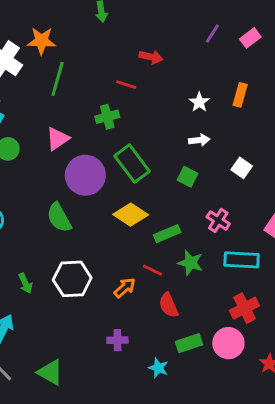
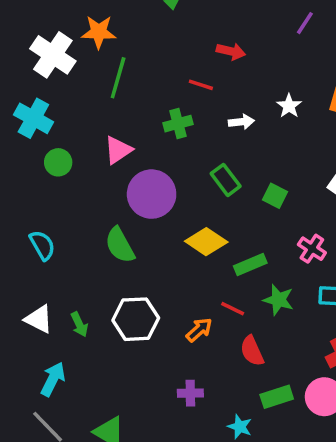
white arrow: (199, 140) -> (241, 122), moved
green rectangle: (132, 164) -> (226, 180), moved, size x0.7

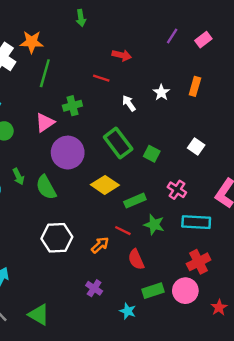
white arrow: (241, 122) -> (129, 103), turned -119
green cross: (178, 124) -> (72, 106), moved
green rectangle: (226, 180) -> (118, 143), size x1.4
green arrow: (79, 324) -> (18, 177), moved
purple cross: (190, 393) -> (94, 288), turned 35

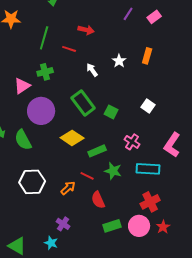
green line: (45, 73) -> (44, 38), moved
red star: (219, 307) -> (163, 227), moved
cyan star: (128, 311) -> (51, 243), moved

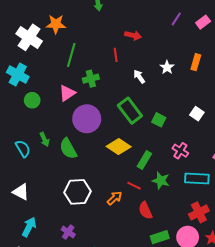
green line: (44, 38) -> (71, 55), moved
red line: (69, 49) -> (116, 55), turned 64
green rectangle: (97, 151) -> (144, 160), turned -36
purple cross: (63, 224) -> (68, 232), moved

